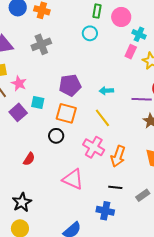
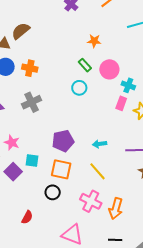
green rectangle: (97, 11) -> (85, 65), turned -48

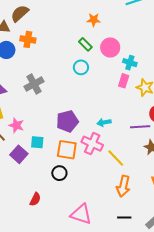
orange cross: (30, 68) -> (28, 39), moved
yellow line: (98, 171) -> (116, 158), moved
pink cross: (91, 201) -> (92, 144), moved

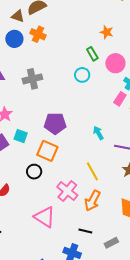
cyan arrow: (104, 122) -> (98, 133), moved, turned 56
pink cross: (92, 144) -> (67, 191), moved

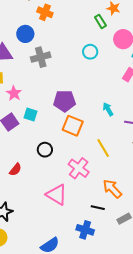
blue circle: (14, 39) -> (25, 34), moved
green rectangle: (92, 54) -> (100, 21), moved
orange square: (47, 151) -> (73, 126), moved
orange arrow: (92, 201) -> (112, 189), moved, turned 110

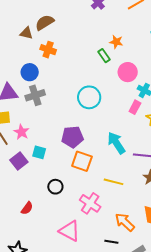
cyan circle: (90, 52) -> (89, 97), moved, size x1.5
gray cross: (41, 57) -> (35, 95), moved
cyan arrow: (108, 109) -> (116, 143), size x1.6
yellow line: (103, 148) -> (114, 182), turned -42

